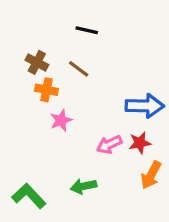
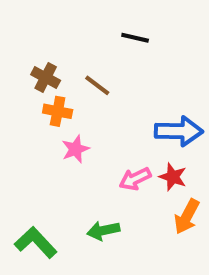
black line: (87, 30) -> (135, 38), moved
red star: (140, 143) -> (173, 177), turned 30

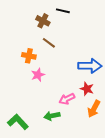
black line: (135, 38) -> (63, 11), moved
brown cross: (46, 78) -> (43, 21), moved
pink arrow: (135, 179) -> (67, 99), moved

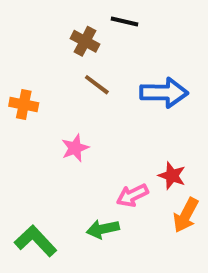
orange cross: (29, 56) -> (24, 105), moved
blue arrow: (90, 66) -> (164, 93), moved

